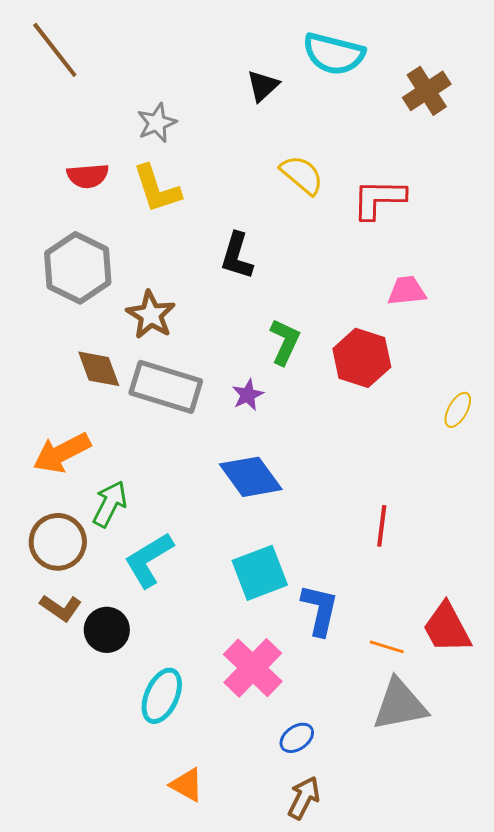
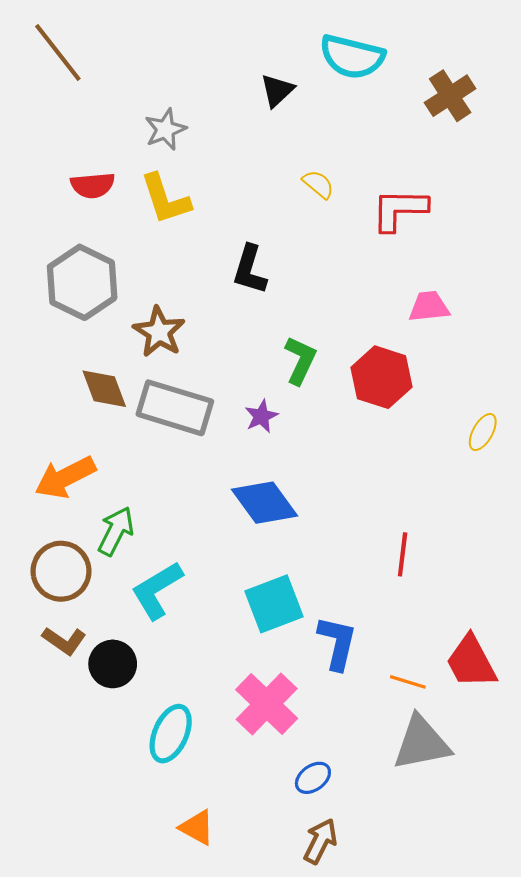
yellow semicircle: (302, 175) -> (318, 184), size x0.7

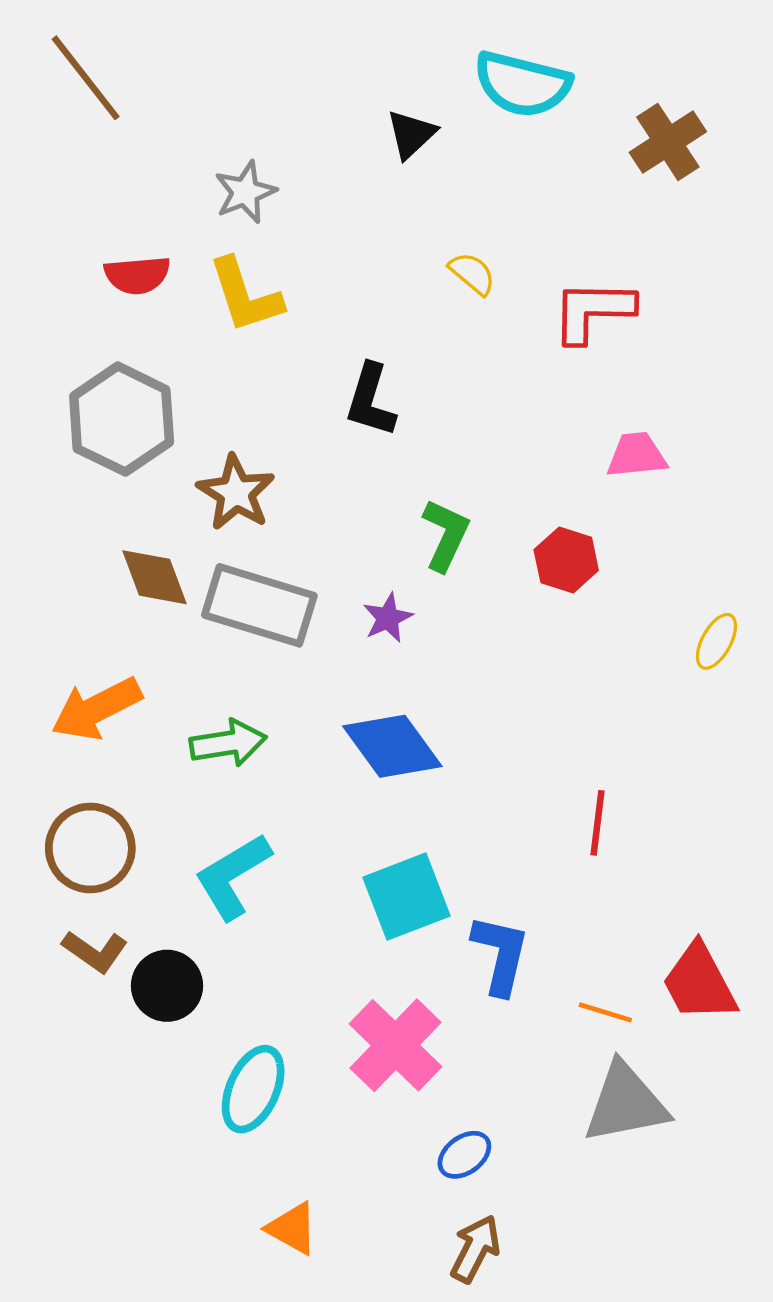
red hexagon: (382, 377) -> (566, 560), size x0.7
green arrow: (116, 531) -> (228, 743), moved, turned 54

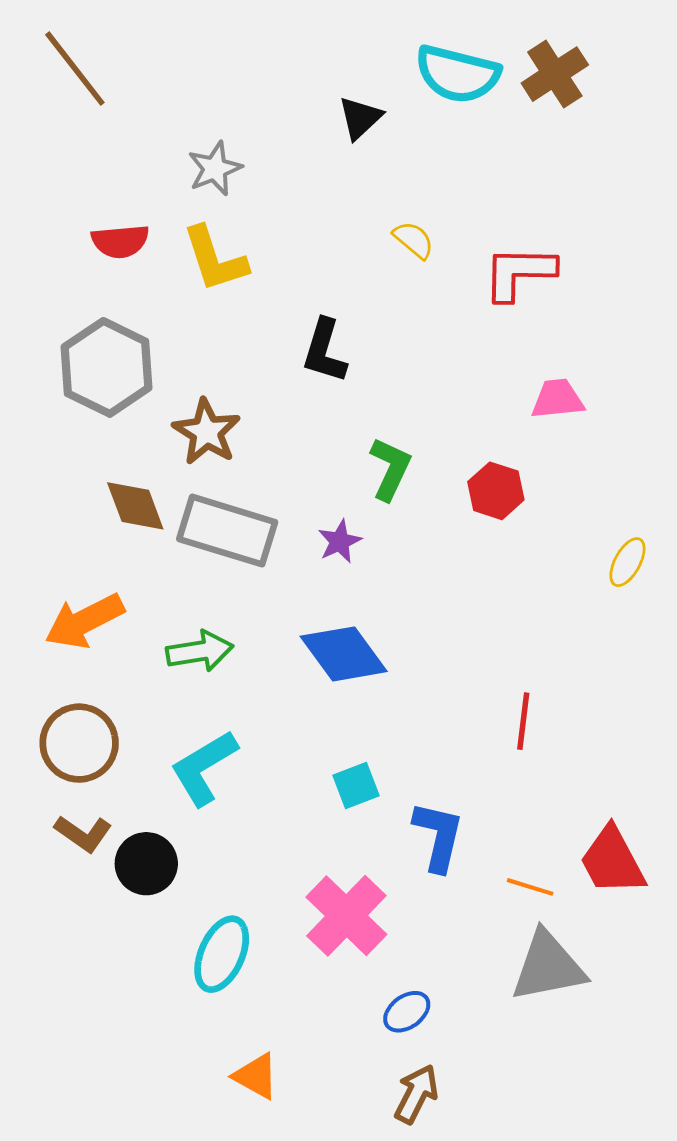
brown cross: (668, 142) -> (555, 74), moved
cyan square: (407, 897) -> (356, 786), size x0.6

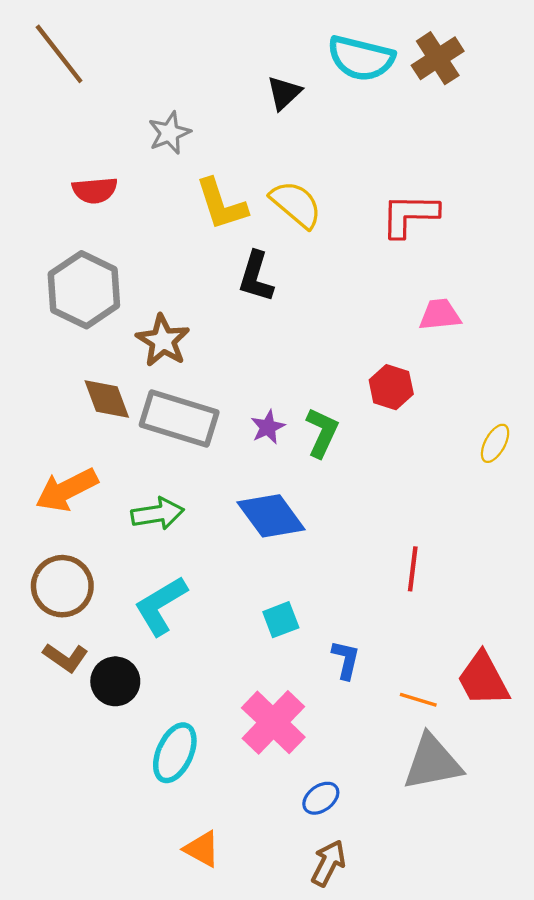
yellow semicircle: (414, 240) -> (296, 204), moved, size x1.6
yellow L-shape: (215, 259) -> (221, 204), moved
green L-shape: (390, 469) -> (322, 433), moved
blue L-shape: (438, 836) -> (346, 660), size x0.7

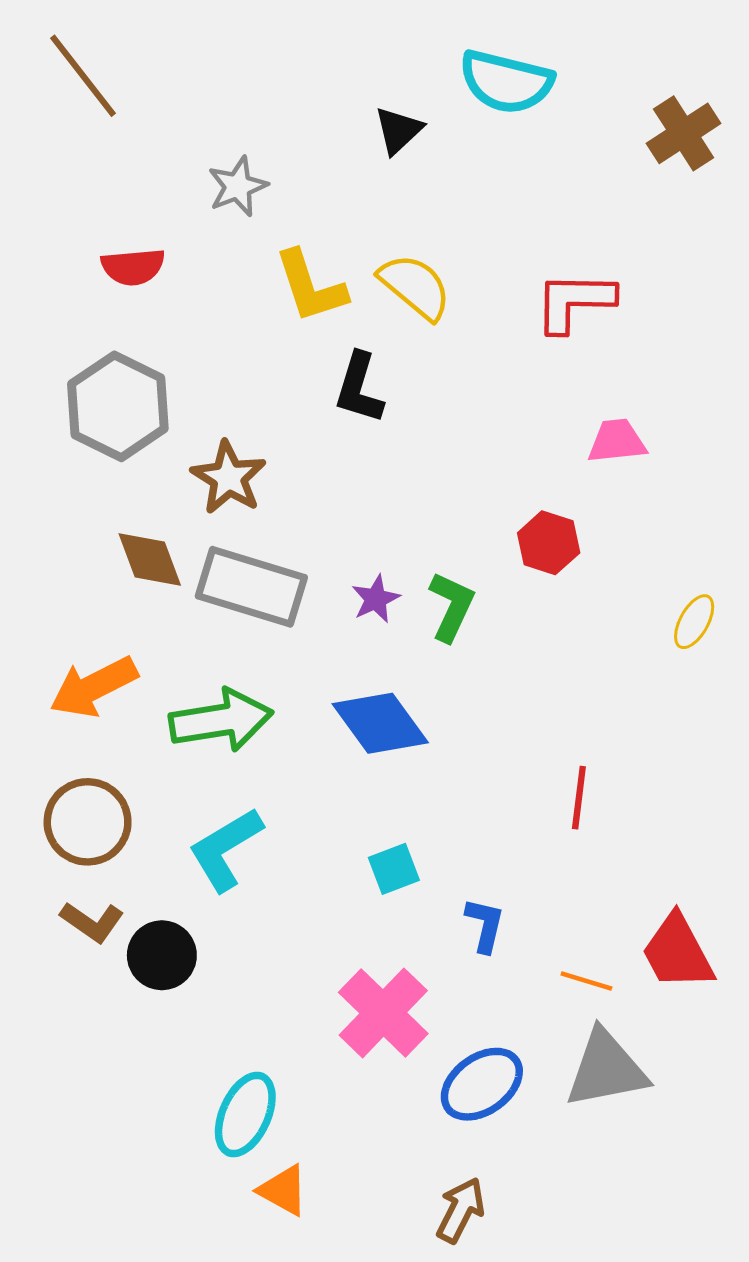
brown cross: (438, 58) -> (684, 133), moved
green arrow: (158, 514) -> (221, 720), size x1.4
cyan ellipse: (175, 753) -> (245, 1115), moved
blue ellipse: (321, 798) -> (482, 1084), moved, size x1.6

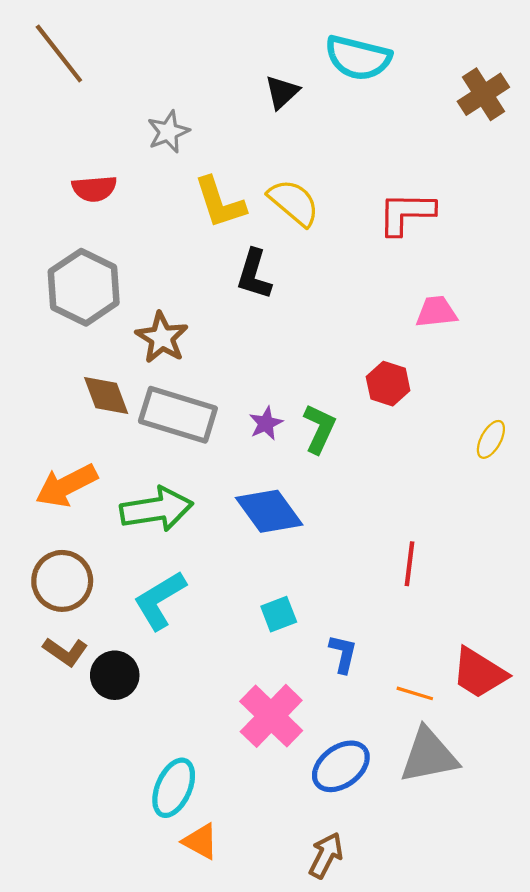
red trapezoid: (677, 952) -> (479, 673), turned -30

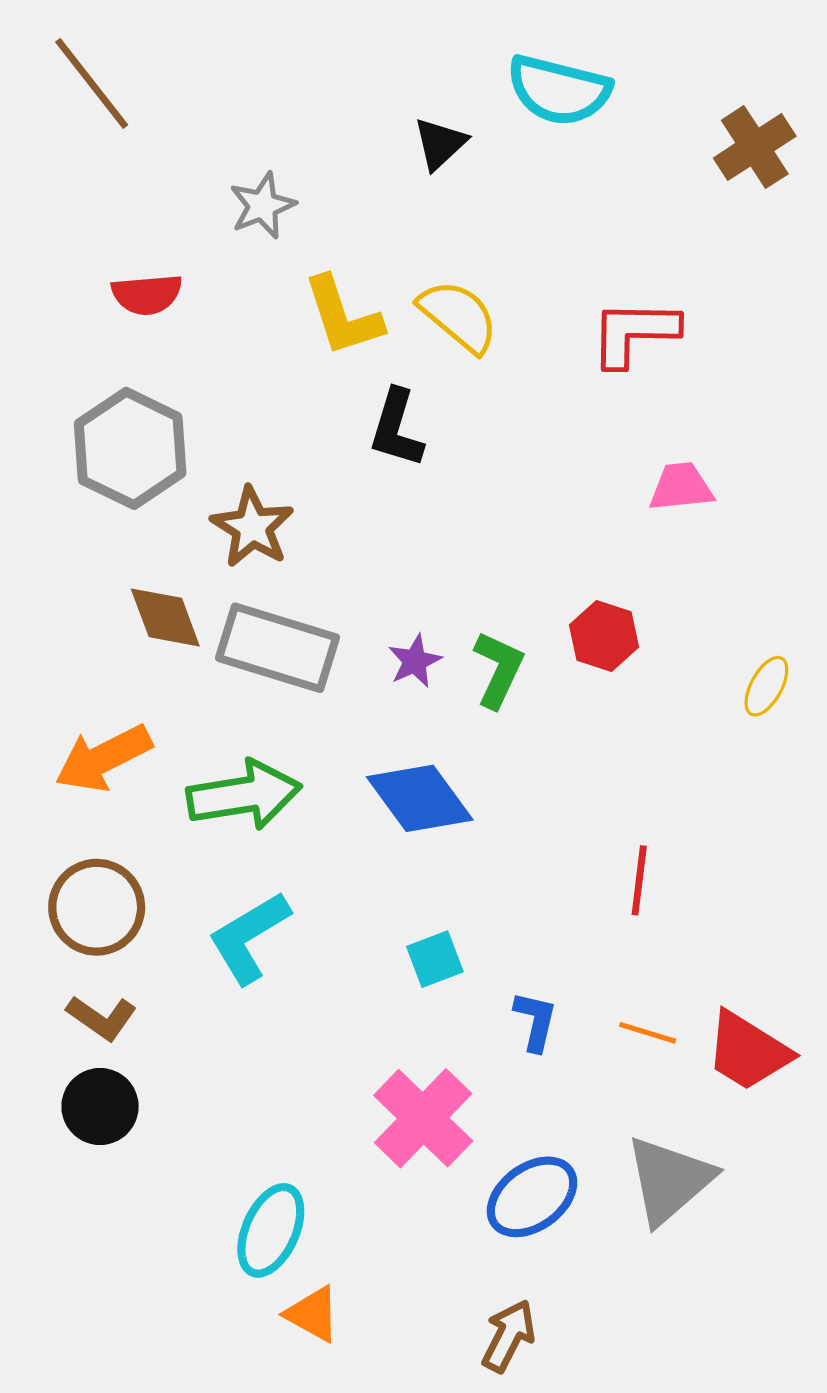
red hexagon: (388, 384) -> (604, 636), moved
black circle: (115, 675) -> (100, 1106), moved
orange line: (415, 693) -> (648, 1033), moved
gray triangle: (429, 756) -> (669, 1180), turned -30

